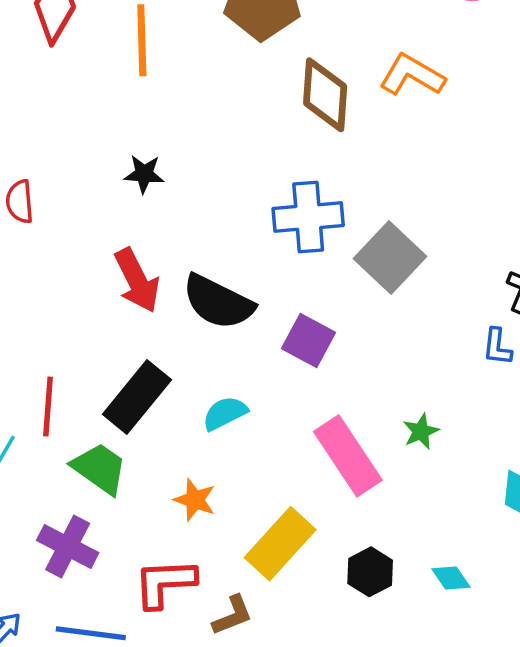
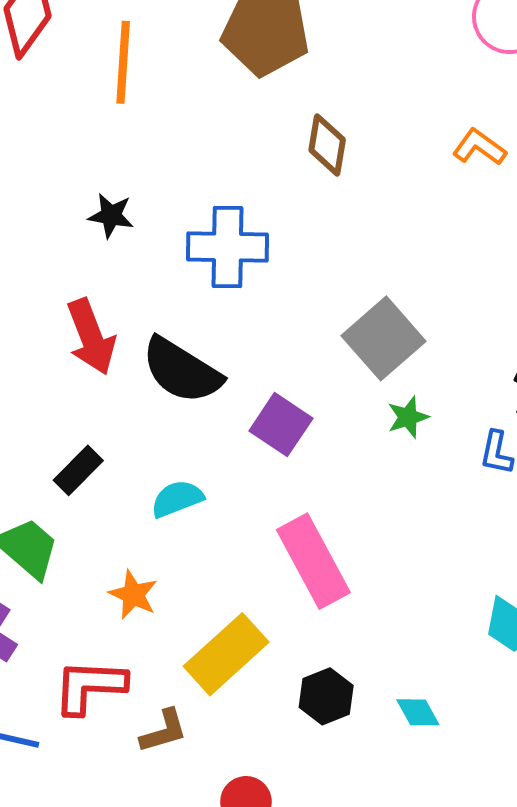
orange L-shape: (412, 75) -> (479, 147), moved, size x0.7
brown diamond: (325, 95) -> (327, 145), size x0.7
blue cross: (308, 217) -> (227, 247), moved
black rectangle: (137, 397) -> (78, 470), size x0.6
green star: (421, 431) -> (408, 417), moved

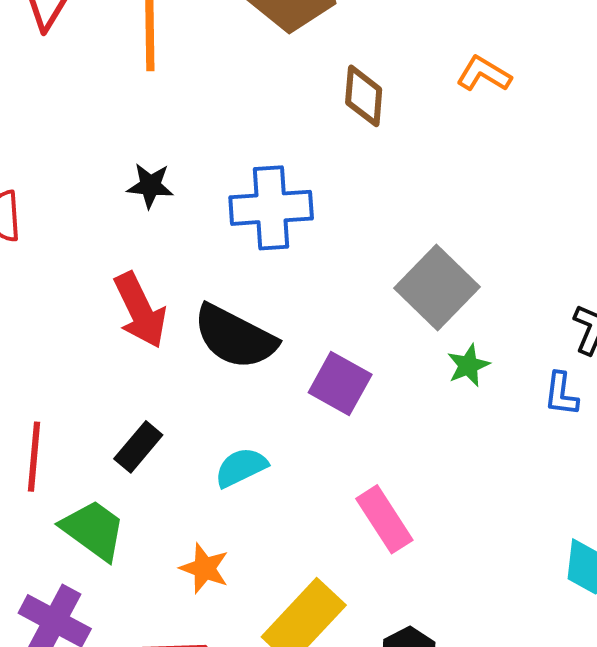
orange L-shape: (479, 147) -> (484, 74), moved
pink rectangle: (313, 561) -> (384, 519), size x0.7

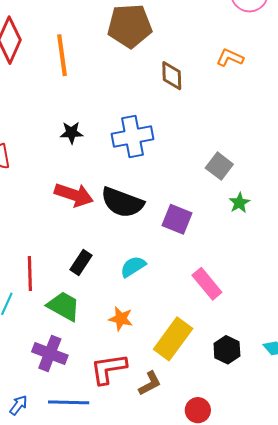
gray square: (437, 288) -> (219, 166), size x0.7
red arrow: (140, 310) -> (74, 195), turned -39

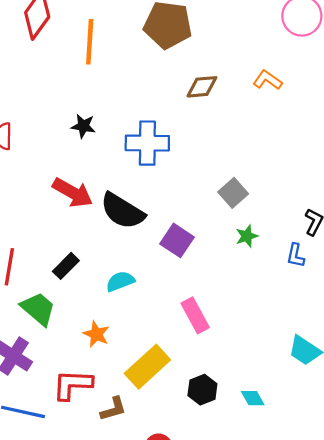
brown diamond: (172, 76) -> (202, 87), turned 76

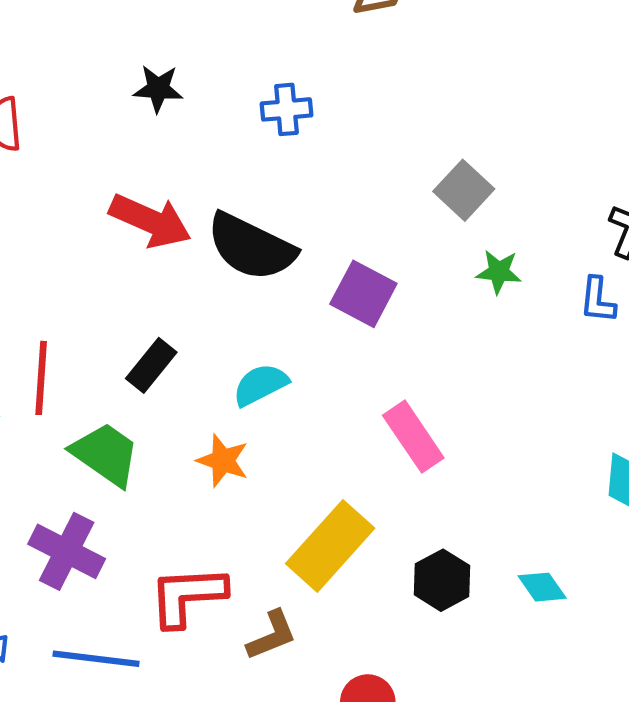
blue cross: (147, 143) -> (286, 109), size x0.6
green star: (247, 236) -> (499, 272), turned 30
orange star: (96, 334) -> (223, 461), moved

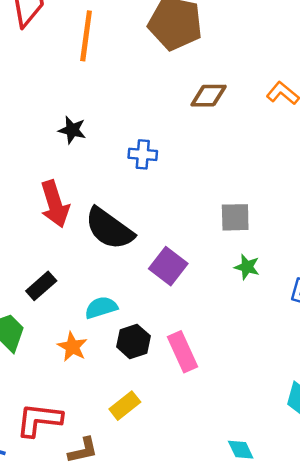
gray square: (464, 190) -> (235, 217), turned 36
red arrow: (150, 221) -> (55, 204), turned 39
yellow rectangle: (330, 546) -> (125, 406), size x0.6
black hexagon: (442, 580) -> (133, 341), moved

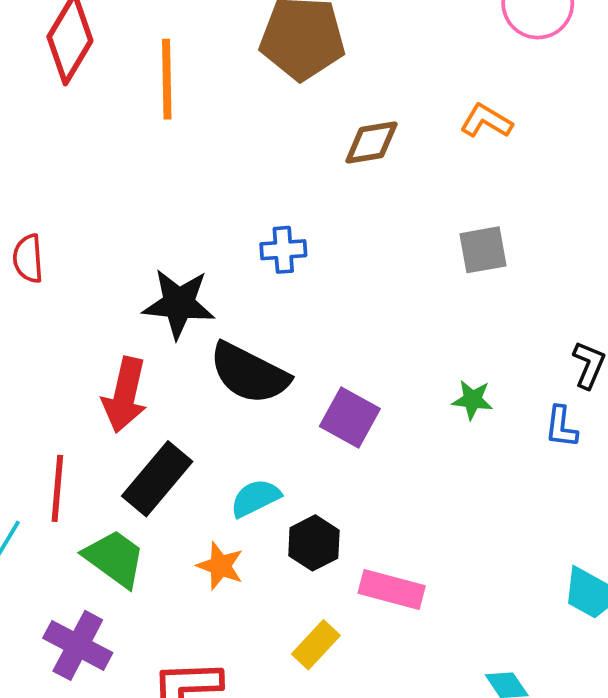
black star: (72, 130) -> (179, 304), moved, size x1.6
red arrow: (55, 204) -> (125, 395), moved, turned 39
gray square: (235, 217) -> (483, 250), moved
black rectangle: (41, 286) -> (157, 479), size x1.5
pink rectangle: (183, 352) -> (392, 589), moved, turned -42

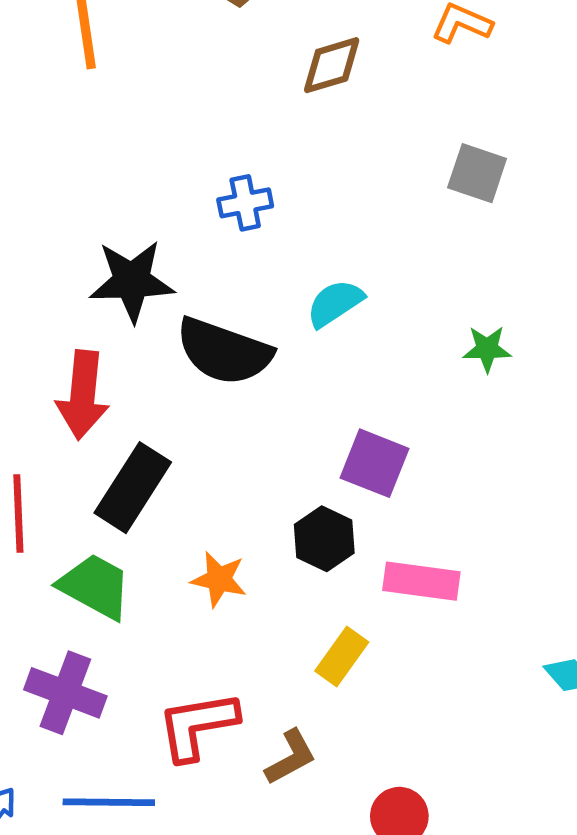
gray square: (483, 250) -> (477, 173), turned 36
purple square: (350, 417) -> (374, 463), moved
cyan semicircle: (255, 498) -> (335, 303), moved

